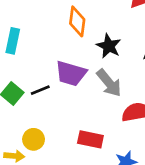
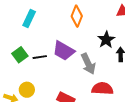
black star: (109, 46) -> (106, 40), moved

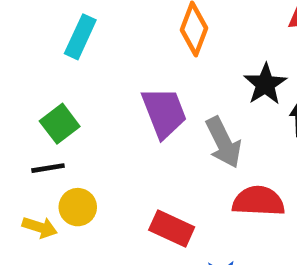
purple trapezoid: (64, 51) -> (164, 112), turned -140
black line: (40, 57) -> (48, 168), moved

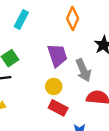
yellow circle: (78, 207) -> (54, 86), moved

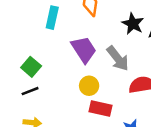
cyan rectangle: (21, 19) -> (52, 18), moved

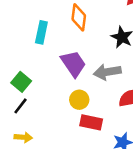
gray arrow: (118, 58) -> (107, 72), turned 120
black line: (30, 91) -> (20, 106), turned -30

